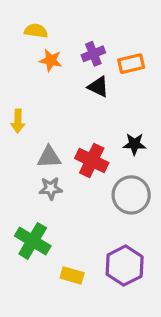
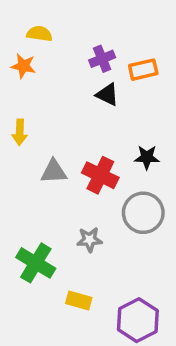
orange star: (51, 60) -> (23, 66), moved
gray star: (51, 188) -> (90, 240), moved
purple hexagon: (125, 266) -> (138, 320), moved

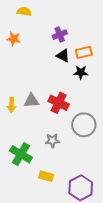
yellow semicircle: (39, 34) -> (24, 12), moved
orange rectangle: (143, 70) -> (84, 52), moved
yellow arrow: (20, 132) -> (11, 105), moved
black star: (147, 157) -> (81, 72), moved

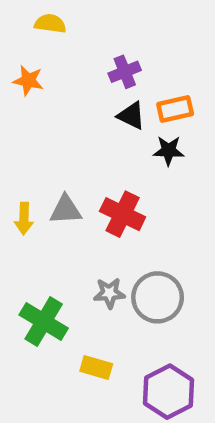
gray circle: (84, 125) -> (158, 297), moved

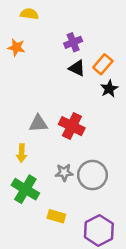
orange rectangle: (175, 109) -> (103, 64), turned -36
black star: (169, 151) -> (109, 89), moved, turned -30
yellow arrow: (24, 219) -> (22, 153), moved

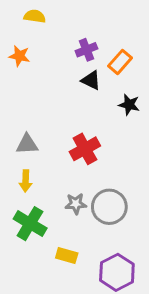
orange rectangle: (103, 64) -> (120, 62), moved
black star: (109, 89) -> (129, 105), turned -30
gray triangle: (38, 123) -> (27, 144), moved
red cross: (72, 126) -> (85, 149), turned 35

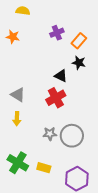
black triangle: (91, 80) -> (61, 76), moved
black star: (129, 105) -> (79, 63), moved
gray triangle: (27, 144) -> (18, 95), turned 35
green cross: (30, 224) -> (18, 163), moved

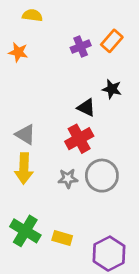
orange rectangle: (79, 41) -> (112, 41), moved
yellow arrow: (17, 119) -> (24, 168), size x1.5
gray star: (50, 134) -> (68, 178), moved
gray circle: (72, 136) -> (102, 176), moved

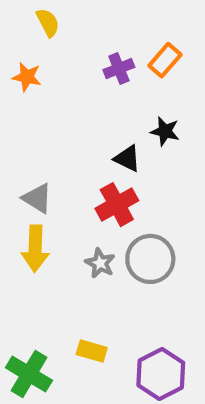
yellow semicircle: (32, 15) -> (48, 22), turned 54
gray star: (68, 178) -> (100, 263), turned 30
green cross: (25, 231) -> (29, 374), moved

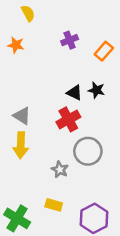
orange rectangle: (165, 60) -> (104, 51), moved
black star: (165, 131) -> (96, 90), moved
gray star: (100, 263) -> (60, 170), moved

